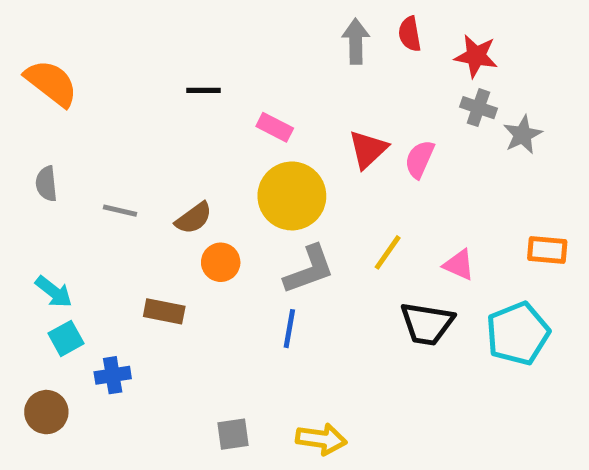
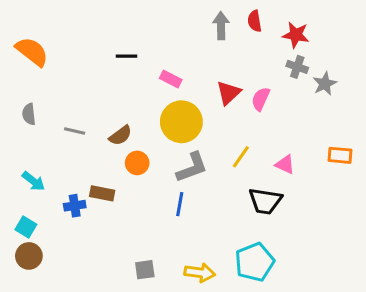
cyan pentagon: (518, 333) -> (255, 262), moved
cyan square: (66, 338) -> (26, 227), moved, turned -30
blue cross: (113, 375) -> (75, 206), moved

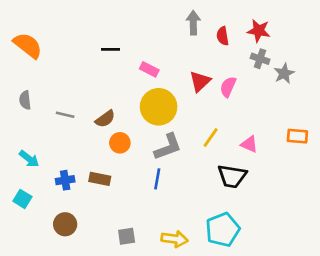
red semicircle: (255, 21) -> (223, 36), moved
brown rectangle: (102, 193) -> (100, 179), moved
brown circle: (29, 256) -> (65, 224), moved

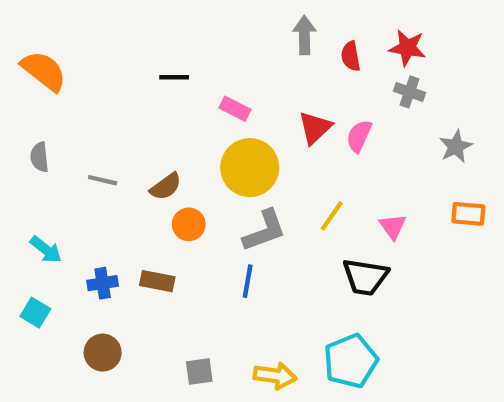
gray star: (284, 73) -> (456, 147), moved
pink triangle: (249, 144) -> (393, 226), turned 30

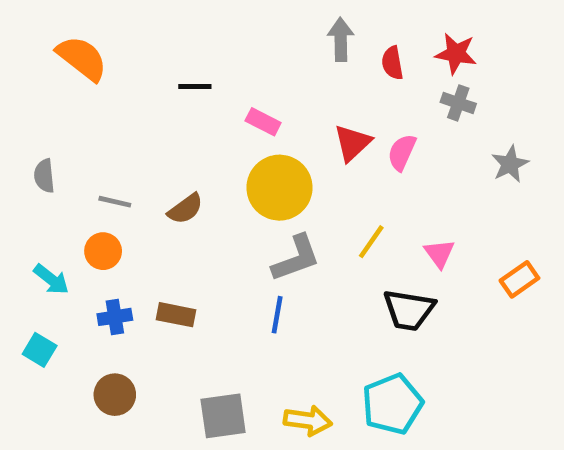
orange semicircle: (44, 71) -> (82, 58), moved
orange rectangle: (468, 214) -> (519, 279), moved, turned -40
orange circle: (189, 224) -> (103, 251), moved
gray square: (199, 372) -> (223, 416), size x1.5

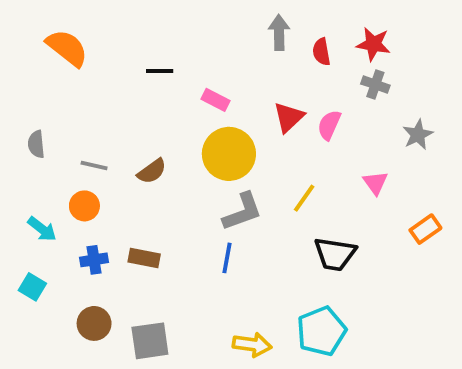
pink triangle: (439, 253) -> (375, 183), moved
gray square: (223, 416) -> (150, 341), moved

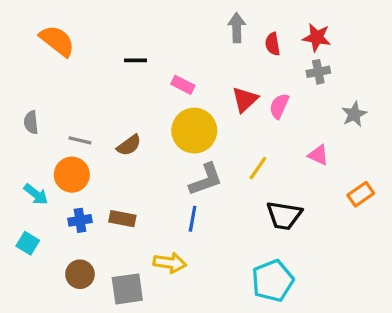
gray cross: (375, 85) -> (318, 72), turned -30
pink triangle: (375, 183) -> (318, 155), turned -30
orange circle: (84, 206) -> (72, 175), size x1.4
yellow arrow: (252, 345) -> (170, 263), moved

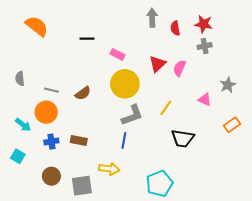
gray star: (354, 114) -> (228, 85), moved
cyan pentagon: (273, 281) -> (160, 184), moved

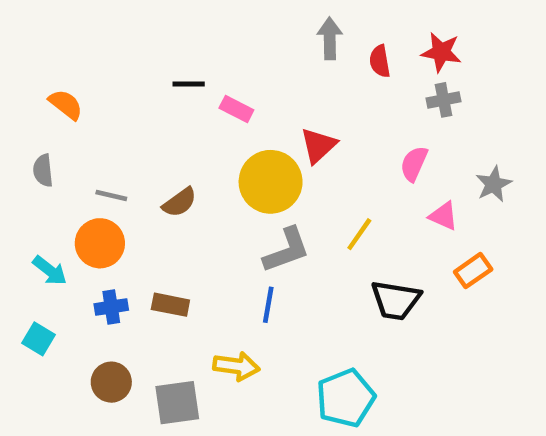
orange semicircle: (37, 26) -> (66, 104), moved, size x0.7
pink rectangle: (118, 54) -> (236, 109), moved
red triangle: (157, 64) -> (318, 145), moved
pink semicircle: (179, 68) -> (414, 164), moved
orange rectangle: (232, 125) -> (473, 271), moved

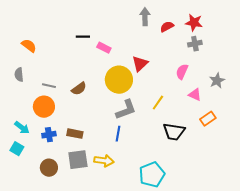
red semicircle: (380, 61) -> (167, 27), turned 72
cyan arrow: (50, 271) -> (22, 128), moved
gray square: (177, 403) -> (78, 160), moved

